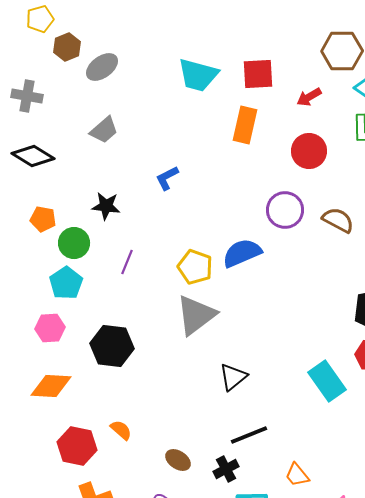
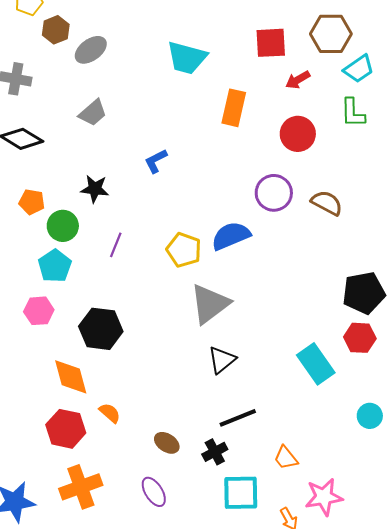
red square: (258, 74) -> (271, 43), moved
gray triangle: (196, 315) -> (210, 304), moved
orange diamond: (51, 386) -> (71, 377), moved, turned 72

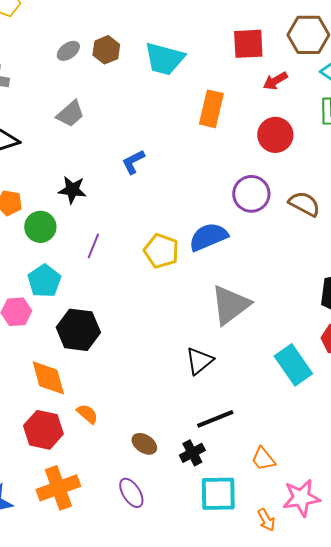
brown hexagon: (56, 30) -> (106, 50), moved
gray ellipse: (91, 50) -> (68, 51), size x0.7
cyan pentagon: (55, 266) -> (44, 281), moved
gray triangle: (210, 304) -> (230, 305), moved

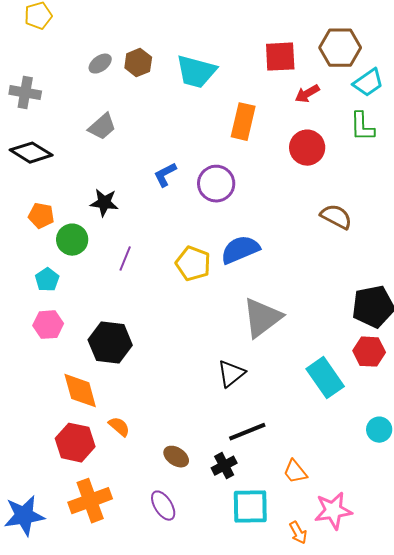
purple circle: (251, 194) -> (216, 184), moved
cyan pentagon: (44, 281) -> (47, 280), moved, size x0.7

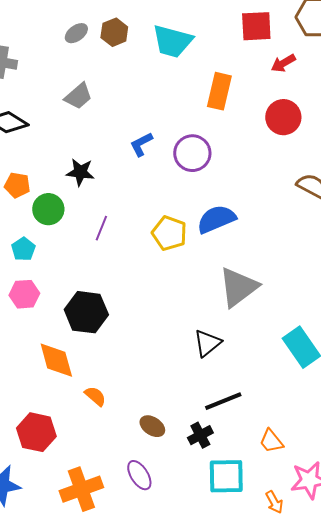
red hexagon: (75, 443) -> (36, 432), moved
orange cross: (90, 501) -> (81, 489), moved

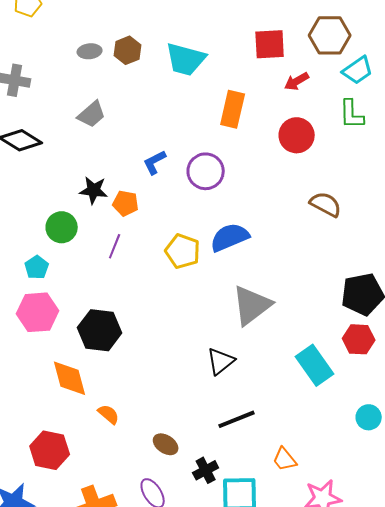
gray ellipse: (76, 33) -> (90, 51), turned 30
orange pentagon: (17, 185) -> (126, 203), moved
pink hexagon: (24, 294) -> (38, 312), size x1.4
black cross: (200, 435) -> (206, 470), moved

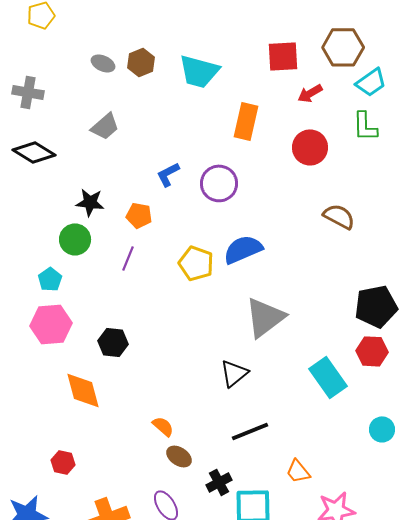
gray ellipse: (90, 51) -> (103, 63), turned 30
black star: (94, 190) -> (90, 202), moved
black hexagon: (100, 330) -> (113, 342), size x0.7
orange semicircle: (109, 414) -> (163, 426), moved
red hexagon: (50, 450) -> (63, 462), size x0.6

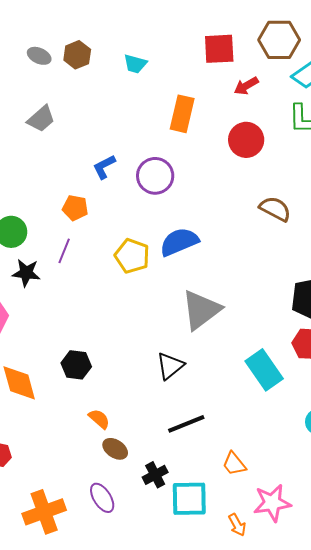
cyan trapezoid: (199, 71) -> (135, 64), size x0.6
black star: (90, 202) -> (26, 273), moved
black hexagon: (113, 342) -> (76, 365), moved

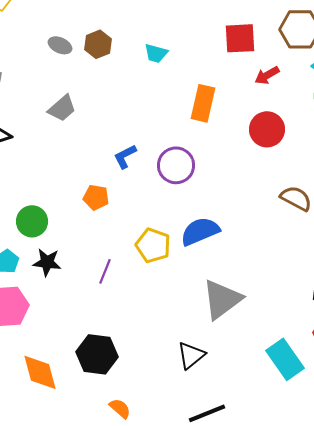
purple line: (64, 251) -> (105, 271), moved
black hexagon: (76, 365) -> (97, 354), size x1.4

